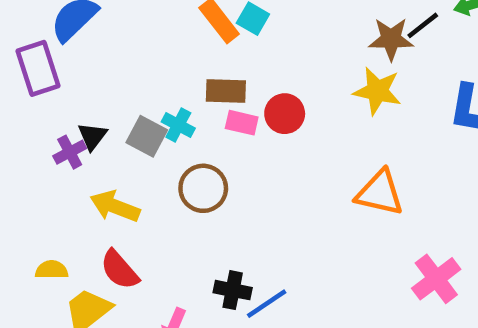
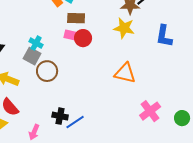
brown rectangle: (226, 91) -> (76, 18), moved
pink rectangle: (242, 123) -> (71, 35), moved
gray square: (147, 136) -> (32, 56), moved

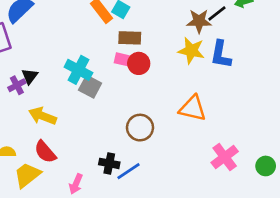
blue L-shape: (164, 36) -> (221, 54), moved
cyan cross: (36, 43) -> (78, 70), size x1.5
gray square: (32, 56) -> (90, 87), moved
brown circle: (47, 71) -> (140, 128), moved

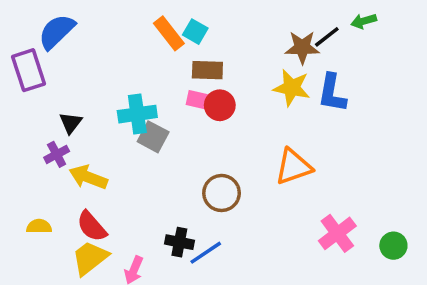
cyan cross: (78, 70) -> (137, 114), turned -36
purple cross: (17, 85) -> (57, 154), moved
orange triangle: (193, 108) -> (293, 167), turned -32
yellow trapezoid: (27, 175) -> (90, 258), moved

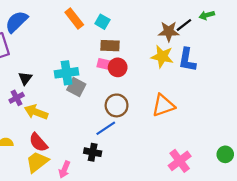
orange rectangle: (169, 33) -> (74, 18), moved
brown circle: (222, 193) -> (117, 105), moved
pink cross: (337, 233) -> (180, 161), moved
blue line: (206, 253) -> (106, 128), moved

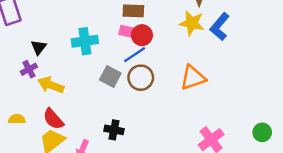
blue L-shape: (187, 60) -> (220, 27), turned 30
gray square: (76, 87) -> (110, 76), moved
blue line: (106, 128) -> (135, 55), moved

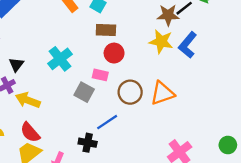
pink rectangle: (127, 32) -> (100, 75), moved
cyan cross: (85, 41) -> (60, 59), turned -30
blue line: (135, 55) -> (107, 122), moved
brown circle: (141, 78) -> (130, 92), moved

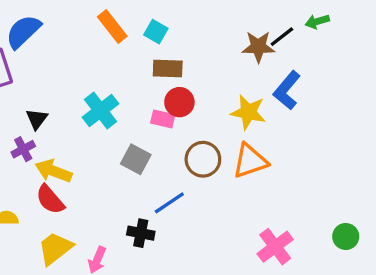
yellow star: (161, 42) -> (248, 112), moved
pink rectangle: (100, 75) -> (163, 119), moved
red semicircle: (30, 132) -> (50, 200), moved

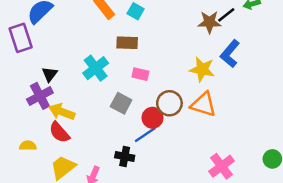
brown rectangle: (168, 69) -> (127, 43), moved
red circle: (179, 102) -> (153, 118), moved
purple cross: (23, 149) -> (40, 96), size x1.5
orange triangle: (250, 161) -> (203, 104), turned 36

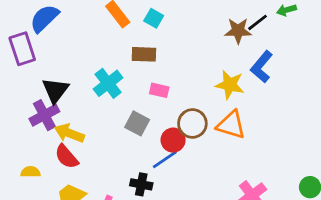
black triangle: (50, 74) -> (55, 90), size x1.5

